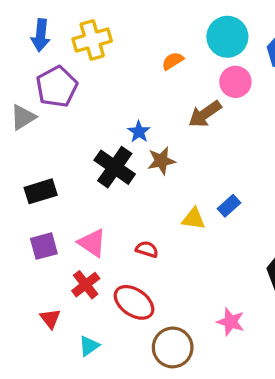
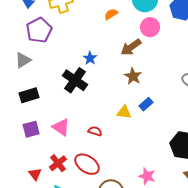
gray triangle: (23, 117) -> (23, 60), moved
brown star: (161, 161) -> (133, 76), moved, turned -30
red cross: (86, 285) -> (58, 163), moved

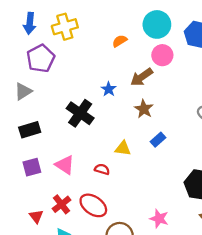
blue star: (90, 58) -> (109, 89), moved
yellow triangle: (124, 112) -> (123, 148), moved

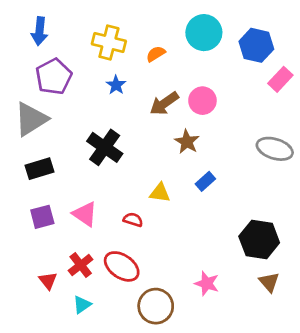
yellow cross: (65, 27) -> (109, 43), moved, turned 30
pink circle: (162, 55) -> (202, 101), moved
brown arrow: (142, 77) -> (164, 103), moved
blue star: (109, 89) -> (116, 85), moved
gray triangle: (23, 91) -> (31, 119), size x1.5

